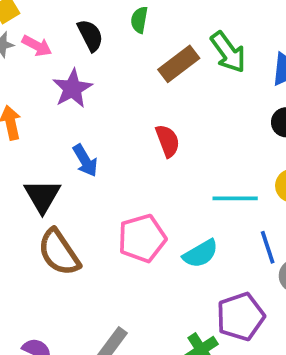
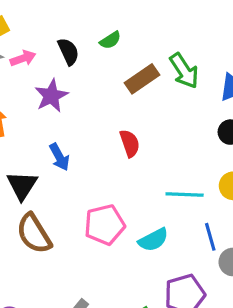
green semicircle: (139, 20) -> (110, 40), turned -135
pink arrow: (37, 46) -> (23, 58), turned -50

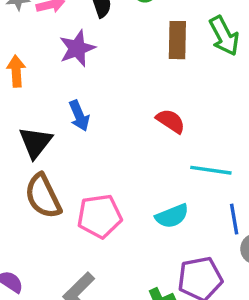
brown rectangle: (142, 79) -> (177, 40), turned -60
red semicircle: (130, 143) -> (171, 121), moved, turned -44
pink pentagon: (105, 225) -> (100, 216), moved

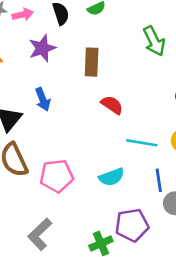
brown rectangle: (177, 40) -> (92, 62), moved

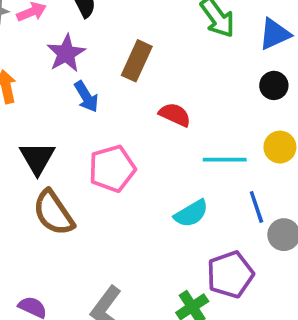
brown rectangle: (92, 62) -> (137, 61), turned 32
blue arrow: (43, 99) -> (86, 97), moved
pink pentagon: (57, 176) -> (112, 169), moved

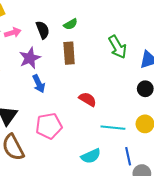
brown rectangle: (137, 61) -> (69, 53), moved, turned -35

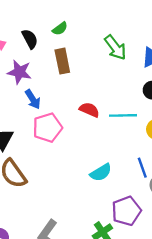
purple star: (30, 58) -> (19, 72), turned -30
pink pentagon: (49, 126) -> (47, 128), moved
cyan line: (113, 128) -> (123, 115), moved

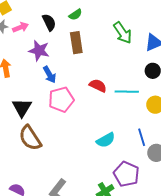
purple pentagon: (126, 211) -> (126, 174), turned -30

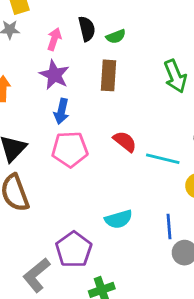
black semicircle: (49, 22) -> (87, 29), moved
pink arrow: (20, 27) -> (54, 39), moved, turned -63
blue arrow: (50, 75) -> (61, 111), turned 30
purple pentagon: (126, 174) -> (74, 250), moved

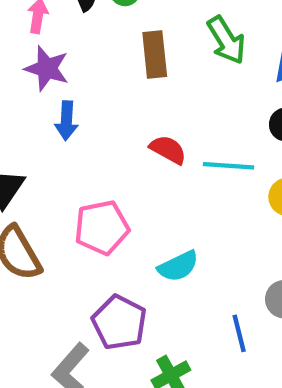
brown rectangle: (108, 75) -> (155, 54), moved
pink pentagon: (70, 149) -> (102, 228), moved
blue line: (169, 227) -> (239, 333), moved

